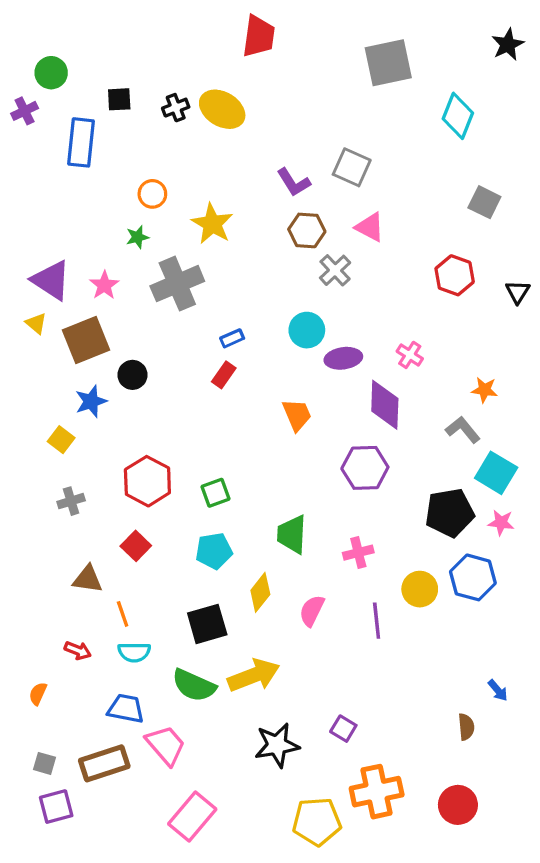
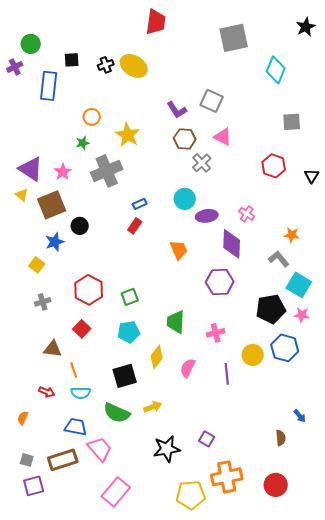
gray square: (484, 202) -> (292, 122), turned -30
yellow arrow: (254, 675) -> (153, 407), size x0.6

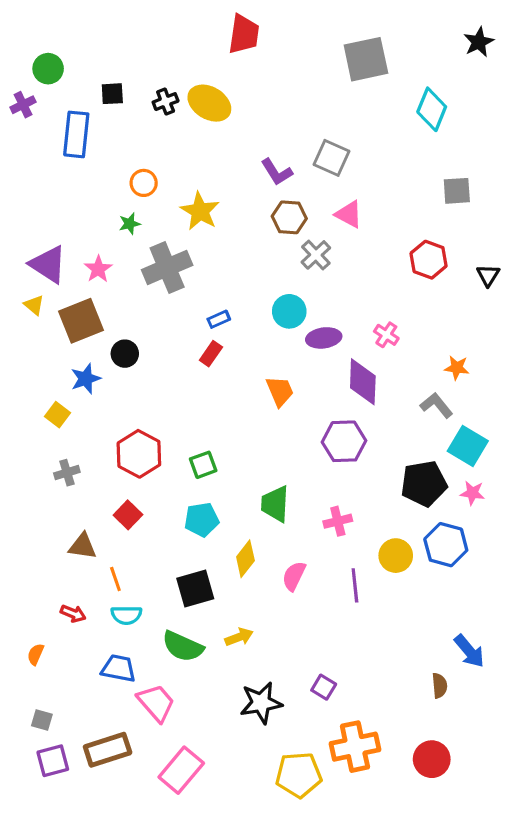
blue arrow: (300, 416) -> (469, 651), size x1.6
brown rectangle: (63, 460) -> (108, 750), moved

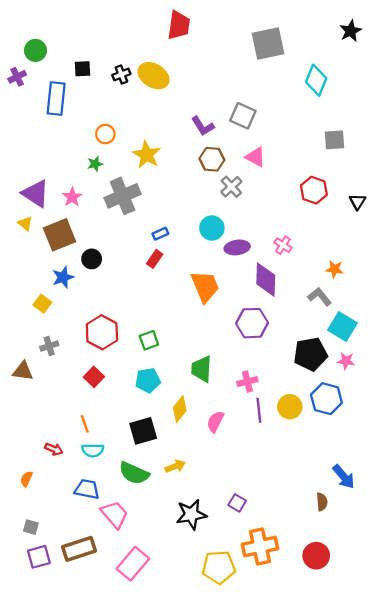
orange trapezoid: (280, 391) -> (205, 286), size x1.4
brown triangle: (83, 546) -> (23, 371), moved
purple line: (355, 585) -> (259, 410), moved

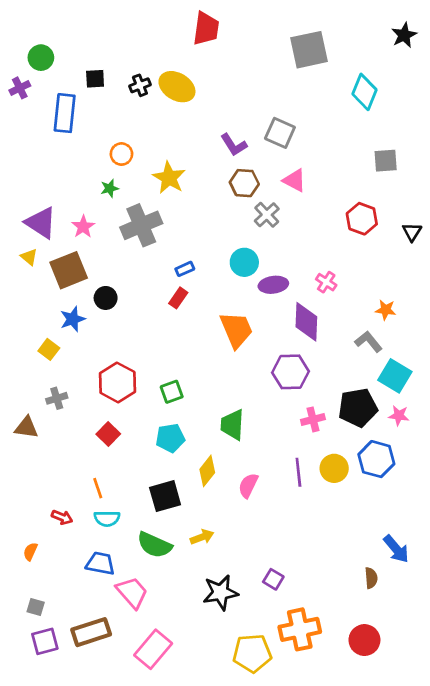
pink cross: (247, 382) -> (313, 419), moved

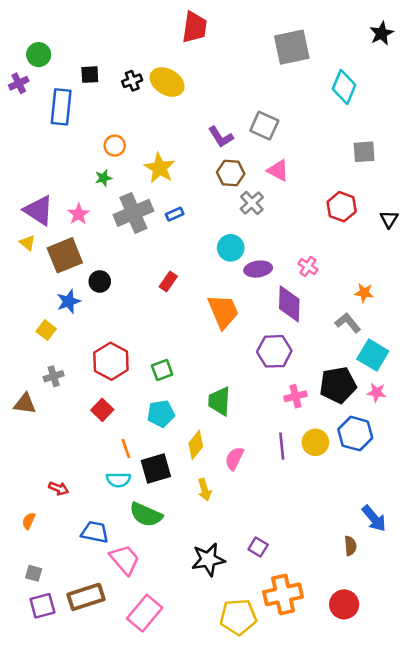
blue rectangle: (185, 269) -> (175, 214), moved
orange line: (98, 488) -> (126, 449), moved
cyan semicircle: (107, 519) -> (118, 480), moved
yellow arrow: (202, 537) -> (204, 490), moved, turned 95

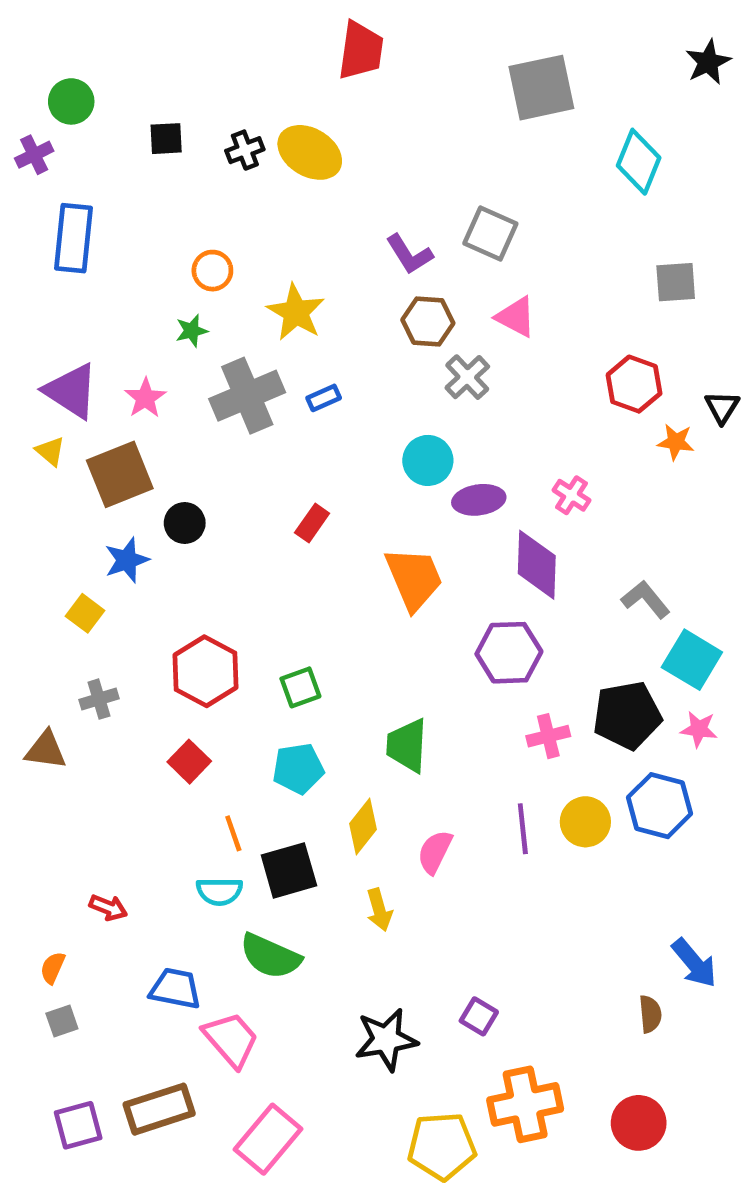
blue rectangle: (61, 107) -> (73, 238), moved
orange star: (364, 293) -> (676, 442), moved
gray square: (34, 573) -> (62, 1021), moved, turned -35

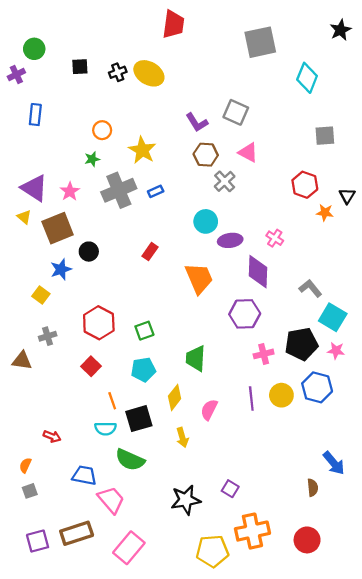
blue rectangle: (73, 238) -> (35, 115), size x0.7

